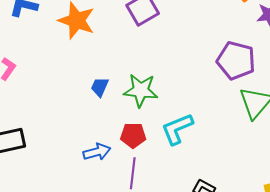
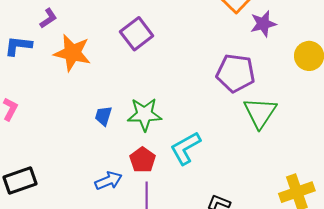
red pentagon: (133, 135) -> (142, 160), turned -30

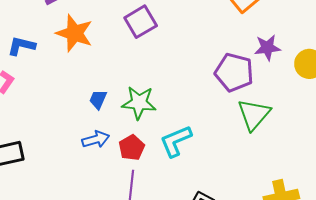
purple star: (263, 24) -> (267, 48), moved
blue L-shape: (18, 46) -> (21, 46), moved
blue arrow: (109, 181) -> (96, 139), moved

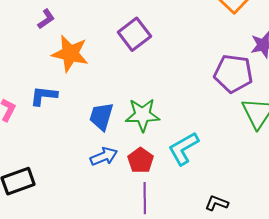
blue L-shape: (21, 46) -> (44, 96), moved
blue trapezoid: (98, 99) -> (101, 116), size x1.4

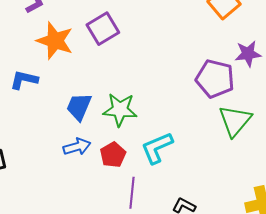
purple square: (134, 34) -> (103, 29), moved
purple line: (145, 198) -> (132, 193), moved

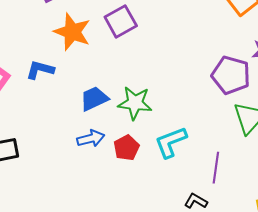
blue trapezoid: (79, 107) -> (94, 99), turned 40
purple line: (132, 193) -> (216, 168), moved

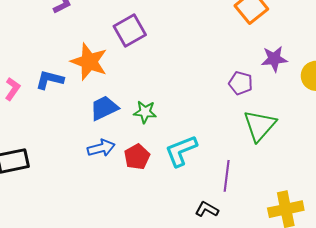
orange star: (72, 32) -> (89, 62), moved
purple pentagon: (231, 75) -> (241, 83), size x0.6
green star: (135, 103) -> (145, 112), size x0.7

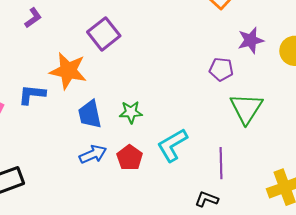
blue trapezoid: (104, 108) -> (90, 114), turned -68

